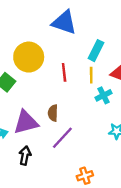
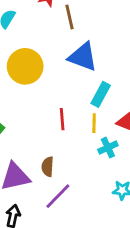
blue triangle: (64, 22) -> (83, 57), moved
yellow circle: (29, 57) -> (25, 66), moved

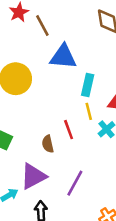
red line: (62, 119) -> (69, 130), moved
brown semicircle: (48, 167) -> (48, 144), moved

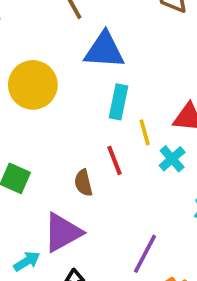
cyan rectangle: (88, 85) -> (119, 102), moved
purple line: (75, 183) -> (145, 254), moved

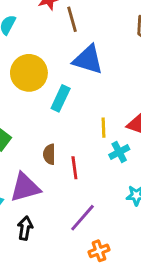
cyan rectangle: (119, 102) -> (61, 98), moved
red line: (114, 160) -> (74, 168), moved

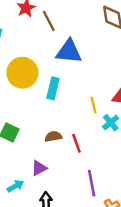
brown semicircle: (49, 154) -> (53, 136), turned 91
purple triangle: (25, 187) -> (39, 168), size x0.6
purple line: (82, 218) -> (92, 183), turned -40

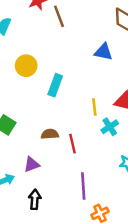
blue triangle: (69, 52) -> (103, 52), moved, size x0.7
yellow circle: (22, 73) -> (26, 66), size x0.7

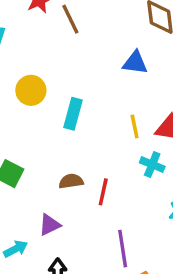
yellow line: (94, 107) -> (135, 127), moved
cyan cross: (110, 127) -> (152, 165), turned -30
red line: (73, 144) -> (103, 192), turned 30

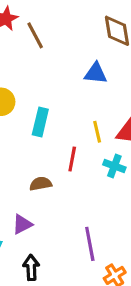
red line: (103, 192) -> (72, 159), moved

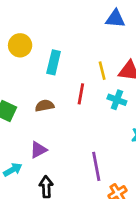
blue triangle: (96, 73) -> (115, 19), moved
brown semicircle: (41, 184) -> (45, 106), moved

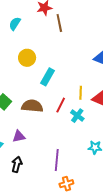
cyan cross: (117, 100) -> (77, 116), moved
brown semicircle: (45, 106) -> (32, 106), size x1.5

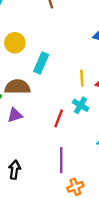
red line: (61, 105) -> (59, 118), moved
brown semicircle: (32, 106) -> (17, 87), moved
purple triangle: (19, 136) -> (15, 115), moved

